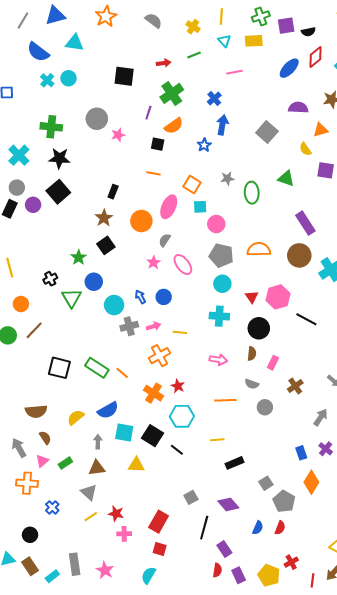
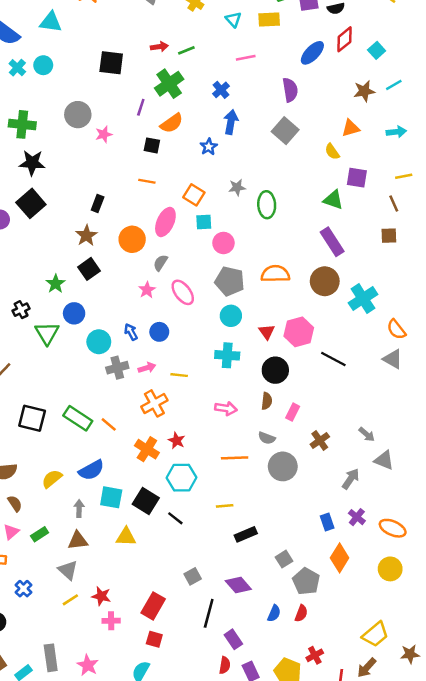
green line: (194, 55) -> (186, 50), moved
purple semicircle: (298, 108) -> (290, 90), moved, turned 78
green triangle: (286, 178) -> (333, 200), moved
gray circle: (265, 407) -> (283, 466), size x1.5

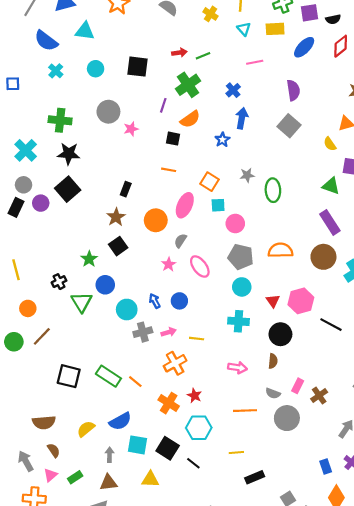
blue ellipse: (312, 53) -> (304, 47), moved
cyan circle: (43, 65) -> (96, 69), moved
pink rectangle: (293, 412) -> (298, 386), moved

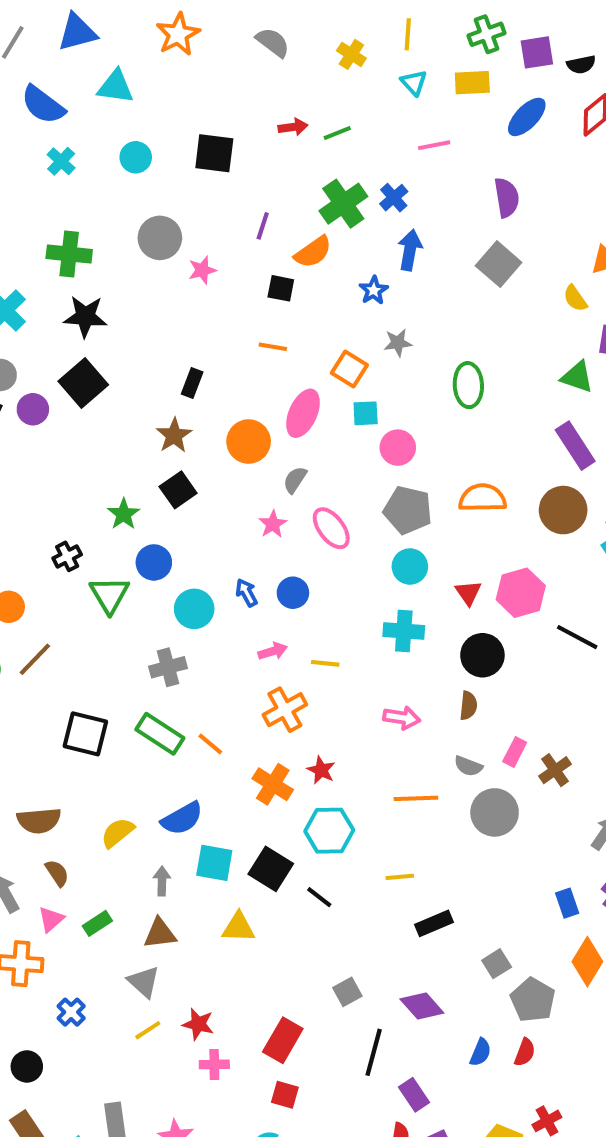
green cross: (188, 85) -> (343, 204), moved
gray star: (247, 175) -> (398, 343), moved
gray cross: (143, 332) -> (168, 667), moved

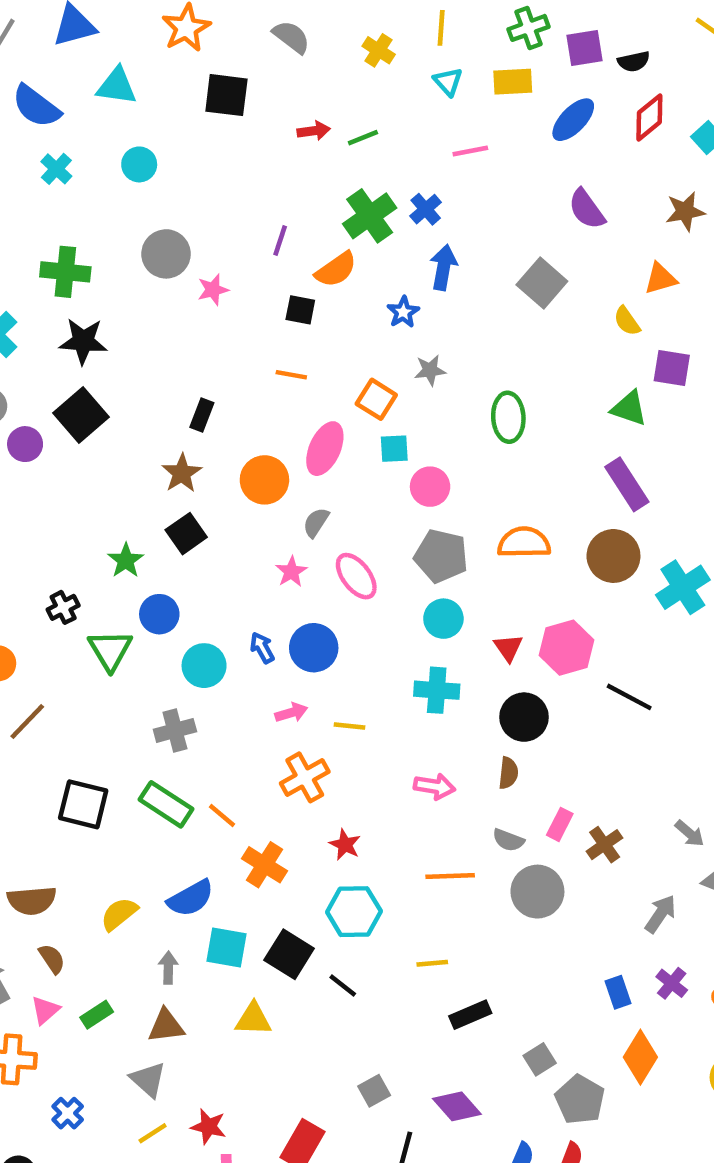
black square: (214, 153) -> (226, 95), moved
purple semicircle: (507, 198) -> (587, 209), moved, turned 153
blue circle: (293, 593) -> (314, 648), size x1.4
orange cross: (273, 784) -> (264, 865), moved

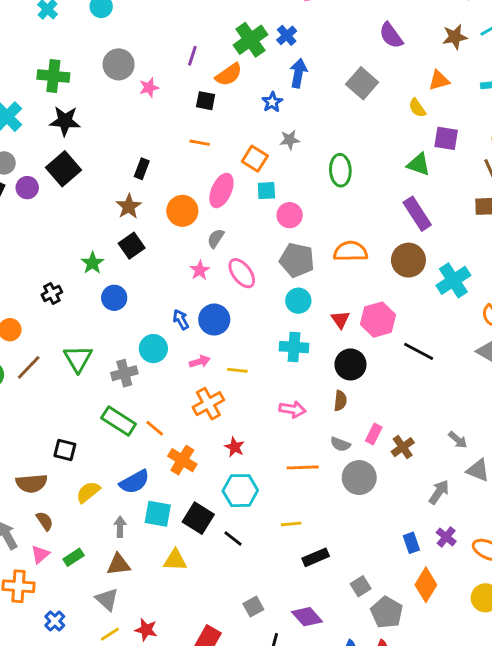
green triangle: (110, 650) -> (78, 359), moved
cyan circle: (204, 666) -> (153, 349), moved
black square: (83, 804) -> (65, 450), moved, size x0.7

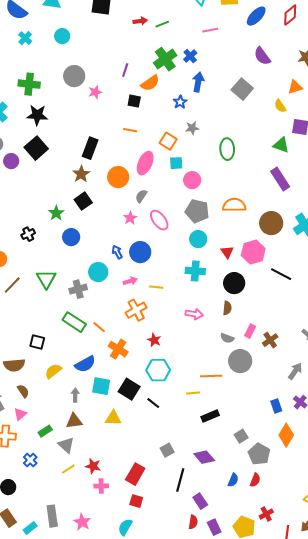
black rectangle: (142, 169) -> (90, 148), size x1.5
brown circle: (408, 260) -> (271, 223), moved
orange line: (303, 467) -> (211, 376), moved
green rectangle: (74, 557) -> (45, 431), moved

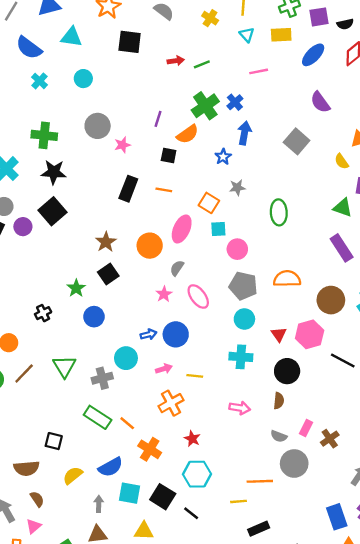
black rectangle: (90, 148) -> (128, 189), moved
blue arrow: (117, 252) -> (148, 334), turned 104
blue rectangle: (276, 406) -> (337, 517), size x1.5

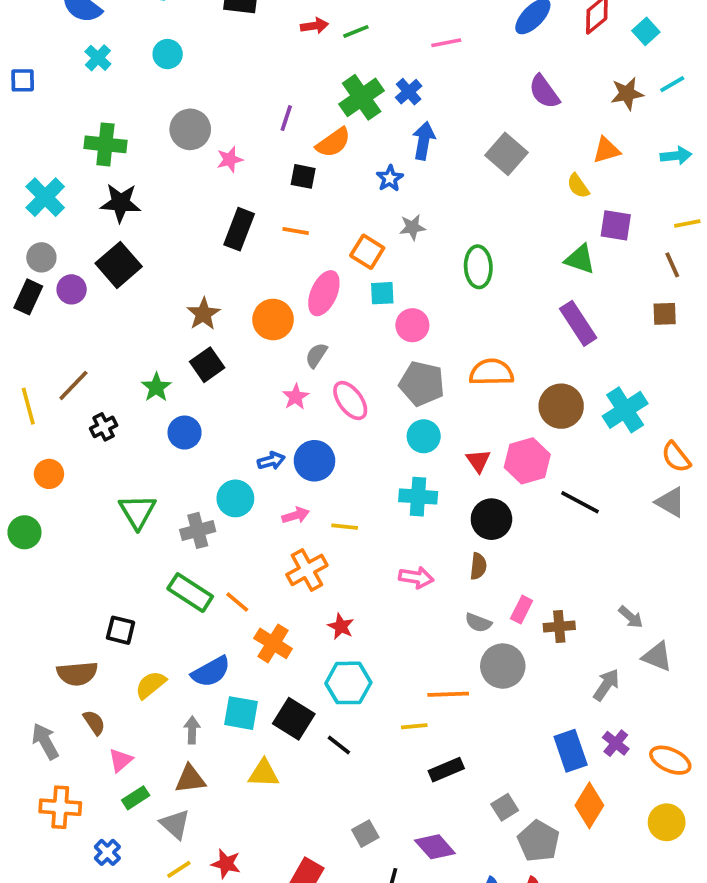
brown line: (24, 373) -> (73, 385), moved
brown cross: (330, 439) -> (559, 626), turned 30
pink triangle: (34, 526) -> (121, 760), moved

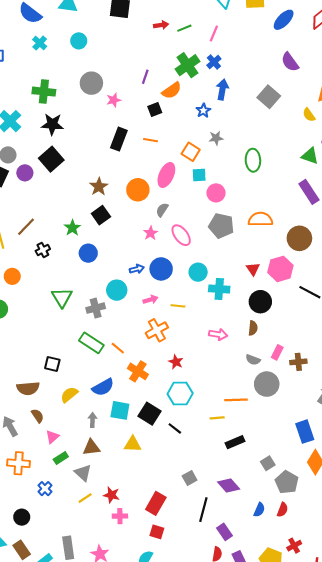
pink line: (446, 43) -> (214, 33), moved, turned -56
black square: (303, 176) -> (155, 110), turned -32
cyan circle: (424, 436) -> (198, 272), moved

